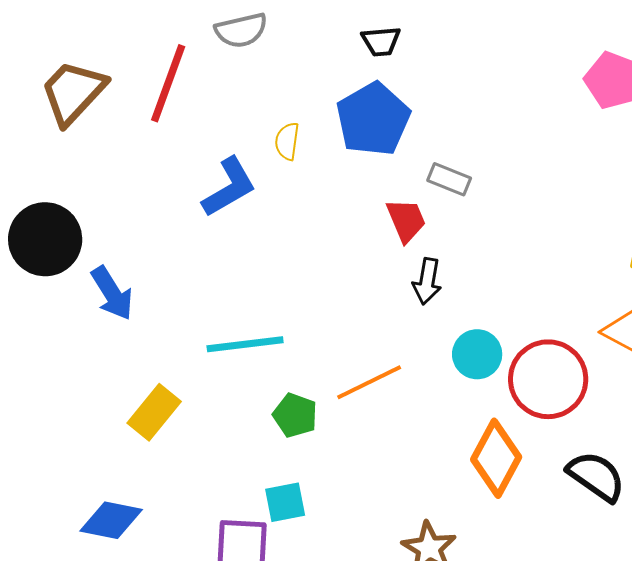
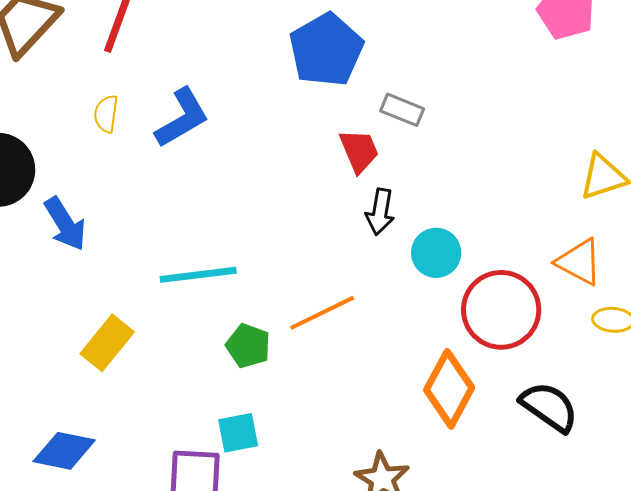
yellow semicircle: (287, 141) -> (106, 114), moved
cyan circle: (477, 354) -> (436, 253), moved

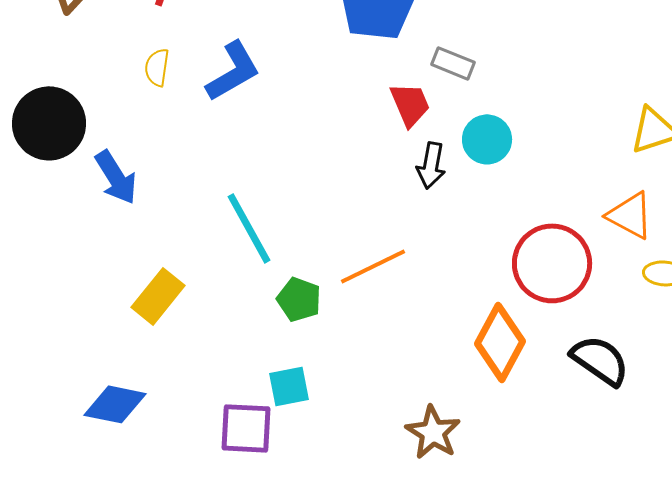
cyan circle: (436, 253) -> (487, 139), moved
cyan line: (198, 275) -> (249, 228), turned 68

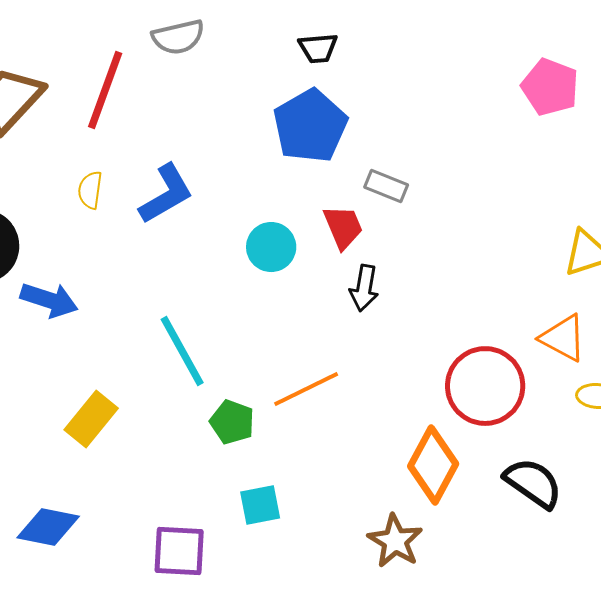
cyan circle: (487, 139) -> (271, 247), moved
blue arrow: (116, 177) -> (49, 300), turned -40
cyan square: (289, 386) -> (260, 505), moved
brown star: (433, 432) -> (395, 541), moved

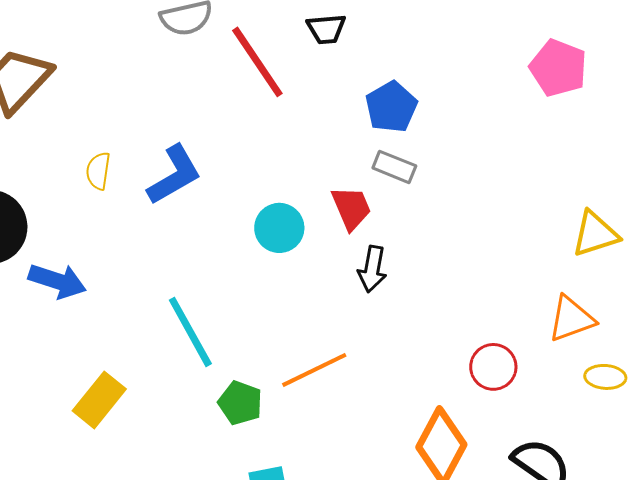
red line: (105, 90) -> (257, 62), moved, turned -54
blue pentagon: (310, 126) -> (391, 107), moved, size x0.7
orange triangle: (563, 338) -> (571, 319), turned -48
red circle: (485, 386) -> (493, 367), size x0.6

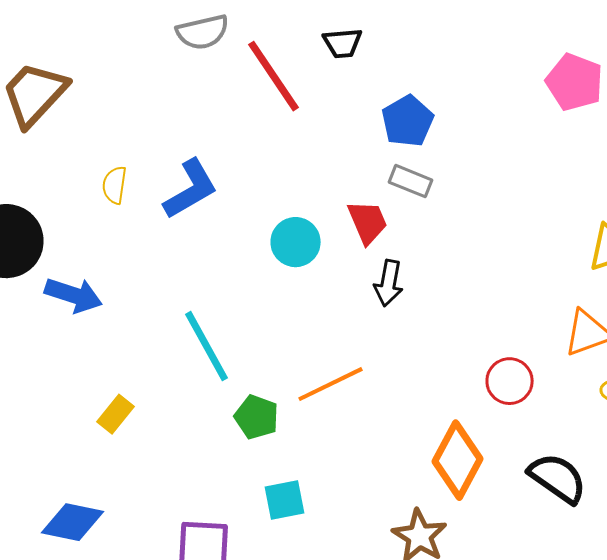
yellow rectangle: (99, 400) -> (116, 414), size x0.7

